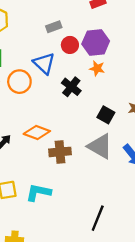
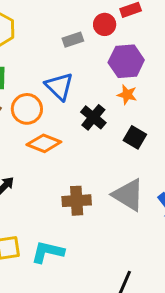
red circle: (70, 45) -> (105, 24), moved
black square: (106, 115) -> (135, 137), moved
orange diamond: (37, 132) -> (44, 143), moved

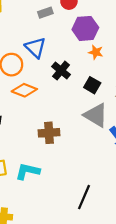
orange star: (127, 95) -> (96, 52), moved
gray triangle: (128, 195) -> (96, 115), moved

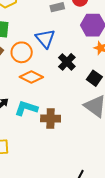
cyan L-shape: (28, 171) -> (26, 108), moved

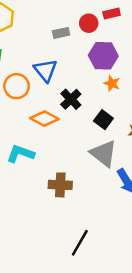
orange diamond: (31, 77) -> (44, 119), moved
brown cross: (51, 118) -> (60, 185), moved

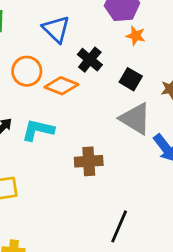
orange circle: (17, 86) -> (27, 71), moved

